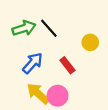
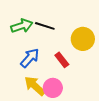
black line: (49, 28) -> (45, 26), turned -30
yellow circle: (90, 42) -> (83, 39), size x1.5

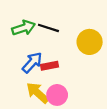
red rectangle: (62, 60) -> (50, 66), moved, turned -63

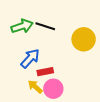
red rectangle: (50, 66) -> (45, 72), moved
yellow arrow: (38, 93) -> (35, 87), size x0.7

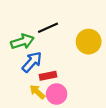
green arrow: (22, 26) -> (22, 42), moved
black line: (45, 26) -> (48, 28), turned -42

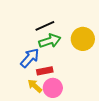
green arrow: (22, 42) -> (50, 41), moved

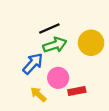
red rectangle: (45, 71) -> (77, 91), moved
pink circle: (53, 88) -> (58, 78), moved

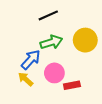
black line: (49, 29) -> (48, 15), moved
yellow arrow: (38, 94) -> (26, 79), moved

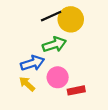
yellow circle: (85, 40) -> (71, 19), moved
blue arrow: (31, 60) -> (32, 63), turned 30

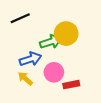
black line: (51, 16) -> (20, 18), moved
yellow circle: (71, 19) -> (66, 34), moved

